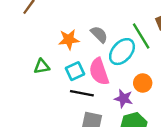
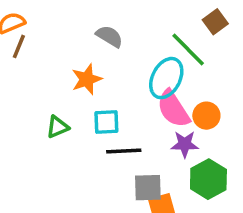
gray semicircle: (99, 34) -> (109, 36), moved
cyan square: (75, 71) -> (106, 122), turned 36
pink semicircle: (99, 72) -> (173, 109), moved

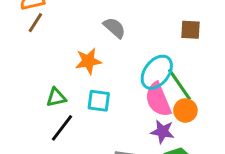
brown square: (215, 22) -> (191, 30), moved, turned 30
green line: (188, 49) -> (180, 85), moved
black line: (124, 151) -> (62, 128), moved, turned -60

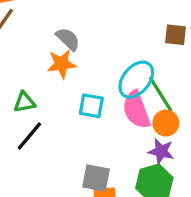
gray semicircle: (114, 28) -> (68, 39), moved
cyan square: (99, 101) -> (91, 106), moved
purple star: (162, 132) -> (161, 151), moved

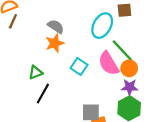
cyan ellipse: (136, 80) -> (102, 26), moved
cyan square: (91, 106) -> (79, 66), turned 35

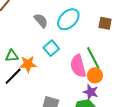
cyan ellipse: (102, 26) -> (68, 19), moved
orange star: (55, 43) -> (28, 64), moved
cyan square: (79, 66) -> (51, 48), moved

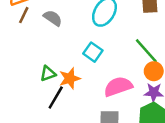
gray semicircle: (41, 21) -> (53, 18), moved
pink semicircle: (78, 66) -> (118, 87), moved, turned 100

